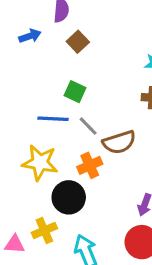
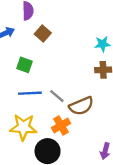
green square: (75, 92) -> (24, 65), moved

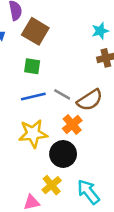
brown square: (43, 33) -> (35, 31), size x1.5
green square: (24, 65) -> (32, 66), moved

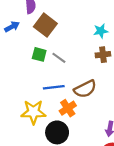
gray line: (62, 94) -> (59, 58), moved
blue line: (33, 97) -> (54, 87), moved

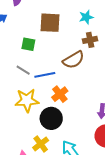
brown square: (45, 25) -> (50, 23), moved, turned -30
gray line: (59, 58) -> (23, 70), moved
brown semicircle: (85, 89) -> (74, 60), moved

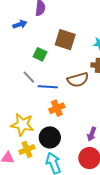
yellow star: (27, 100) -> (22, 125), moved
black circle: (51, 118) -> (50, 137), moved

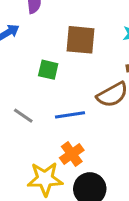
gray line: (29, 77) -> (23, 116), moved
orange cross: (57, 108) -> (72, 154), moved

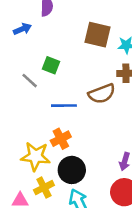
brown square: (81, 40) -> (98, 35), moved
gray line: (23, 116) -> (30, 81), moved

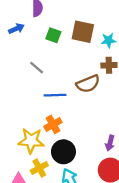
green square: (51, 65) -> (53, 35), moved
gray line: (30, 81) -> (37, 68), moved

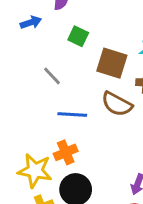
brown square: (83, 32) -> (112, 63), moved
brown semicircle: (88, 84) -> (117, 104), turned 45

